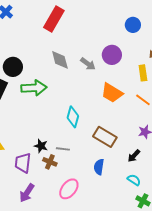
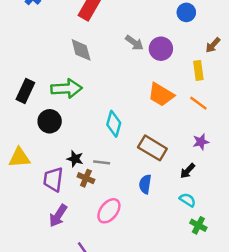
gray diamond: (60, 60) -> (81, 50), moved
gray arrow: (88, 64) -> (134, 43), moved
black circle: (13, 67) -> (50, 121), moved

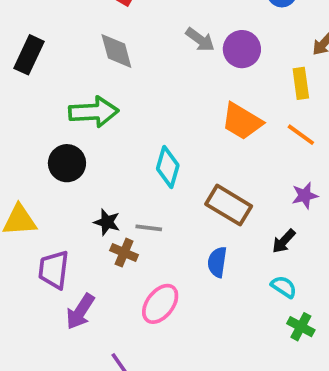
black rectangle: (25, 91) -> (29, 55), moved
purple trapezoid: (53, 179) -> (54, 270), moved

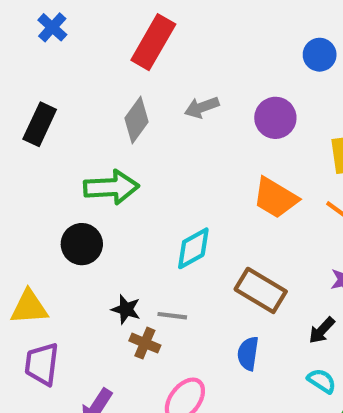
gray arrow: (200, 40) -> (202, 107), moved, turned 124
gray diamond: (116, 51) -> (137, 120), turned 51
cyan diamond: (168, 167) -> (193, 248), turned 45
purple trapezoid: (54, 270) -> (42, 364), moved

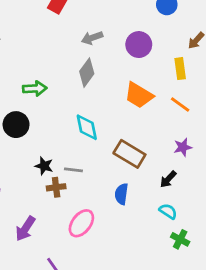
gray diamond: (137, 120) -> (87, 73), moved
green arrow: (111, 187) -> (35, 89), size x0.7
cyan diamond: (193, 248) -> (87, 127), turned -72
brown cross: (145, 343) -> (56, 187), turned -30

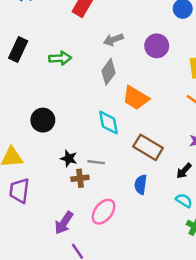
green arrow: (35, 89) -> (60, 58), moved
orange trapezoid: (139, 95) -> (136, 98), moved
purple arrow: (25, 229) -> (64, 223), moved

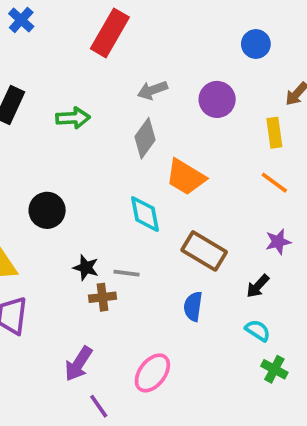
pink ellipse: (103, 212) -> (152, 373), moved

